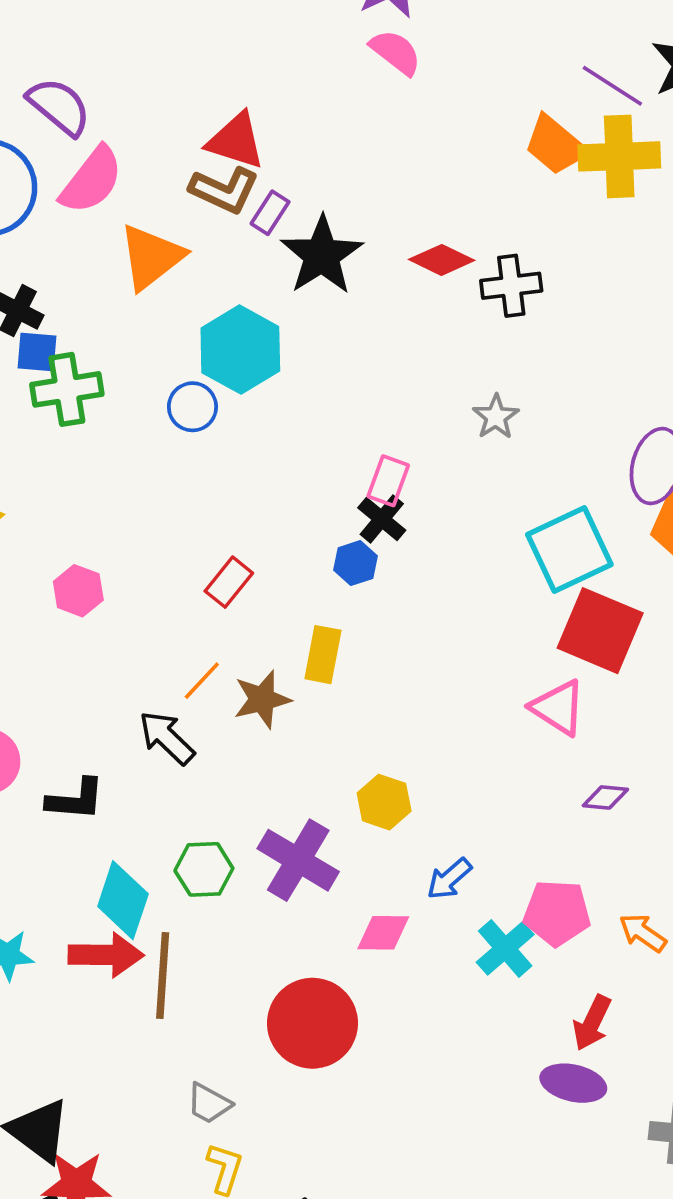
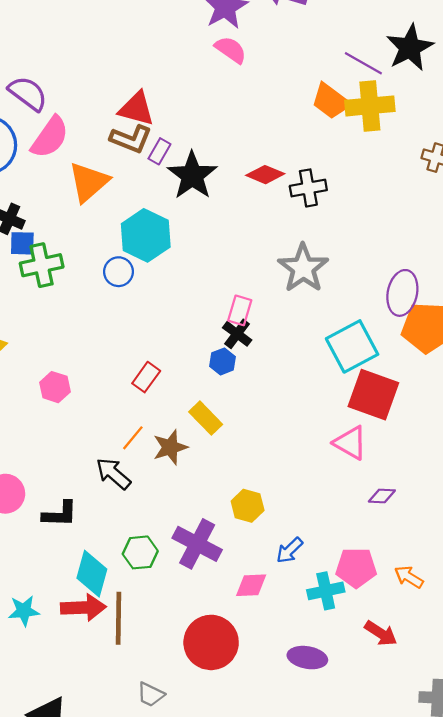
gray star: (496, 417) -> (303, 268), size x1.8
yellow rectangle: (323, 655) -> (206, 418), turned -52
cyan cross: (505, 948) -> (326, 591), turned 32
red arrow: (592, 1023) -> (381, 633), turned -80
purple ellipse: (573, 1083) -> (307, 658), moved

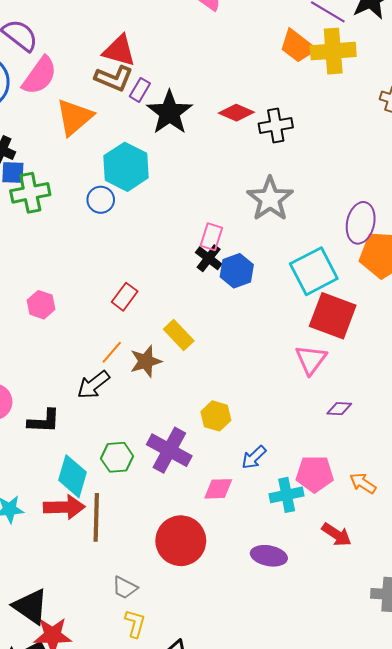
blue hexagon: (223, 361) -> (237, 271), moved, size x1.4
pink triangle: (350, 443) -> (311, 360), turned 36
black arrow: (113, 474) -> (93, 385), turned -80

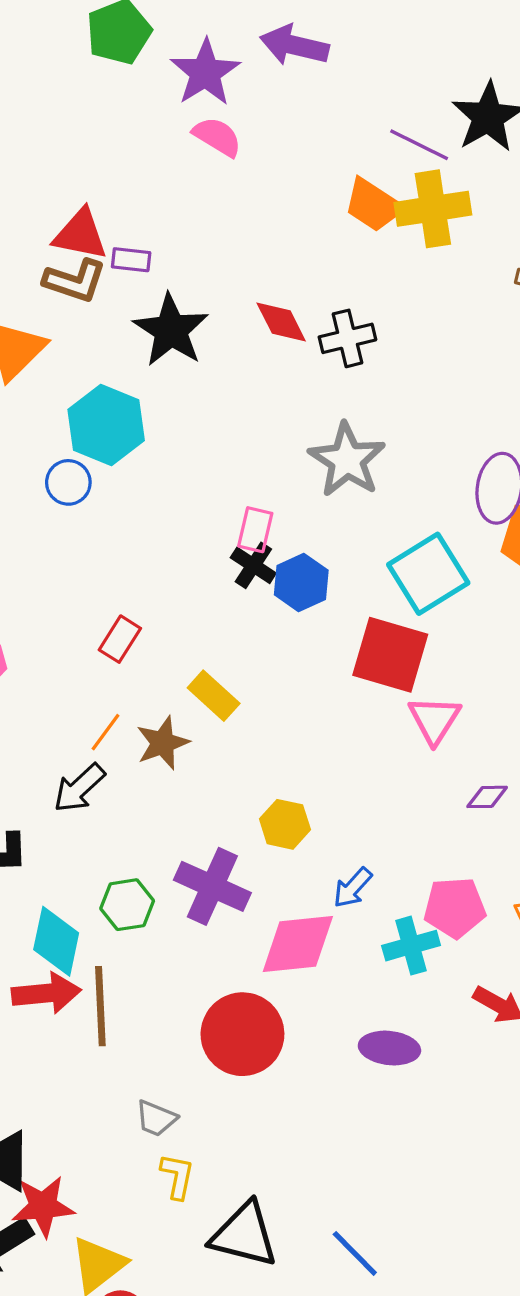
purple rectangle: (140, 90) -> (131, 260), moved, turned 70
red diamond: (236, 113) -> (281, 322), turned 44
red square: (333, 316) -> (390, 655), moved
pink diamond: (218, 489) -> (298, 944), size x1.6

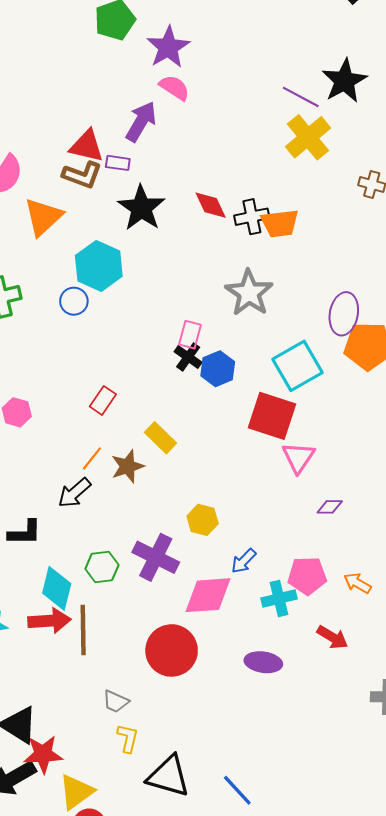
purple arrow: (294, 45) -> (141, 122), moved, turned 105
orange trapezoid: (373, 205) -> (280, 223), moved, turned -42
yellow cross: (433, 209) -> (308, 137), turned -33

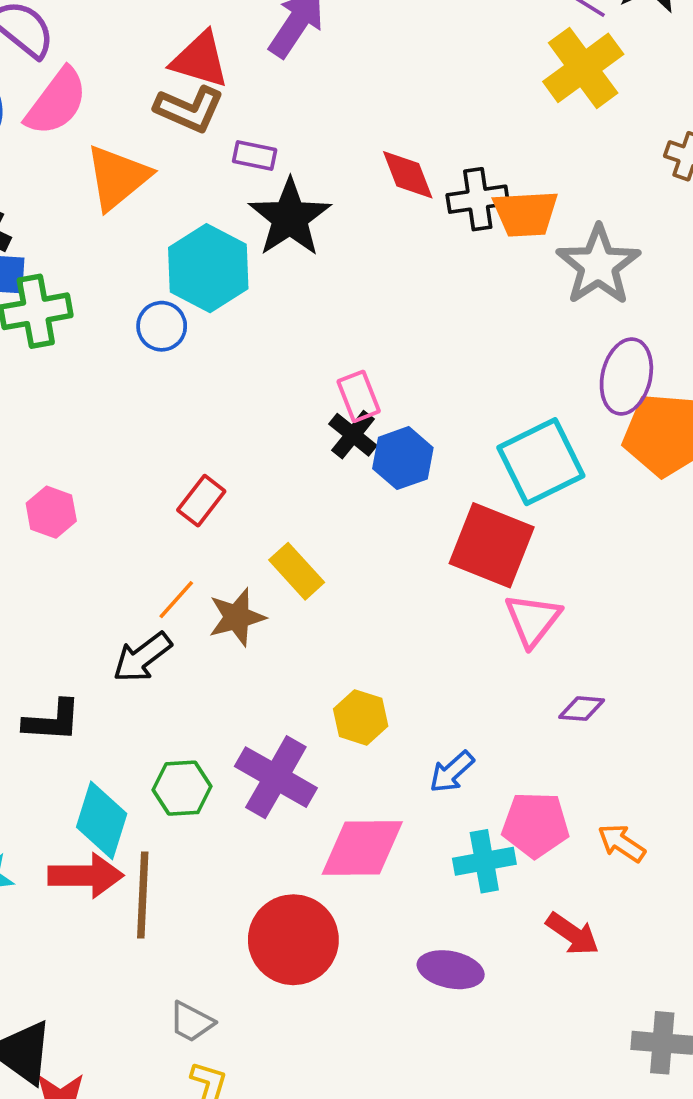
purple rectangle: (118, 163) -> (255, 156), moved
black star: (141, 208) -> (290, 218), moved
gray star: (249, 293) -> (598, 265), moved
pink rectangle: (190, 335) -> (359, 396), turned -40
blue arrow: (244, 561) -> (452, 772), moved

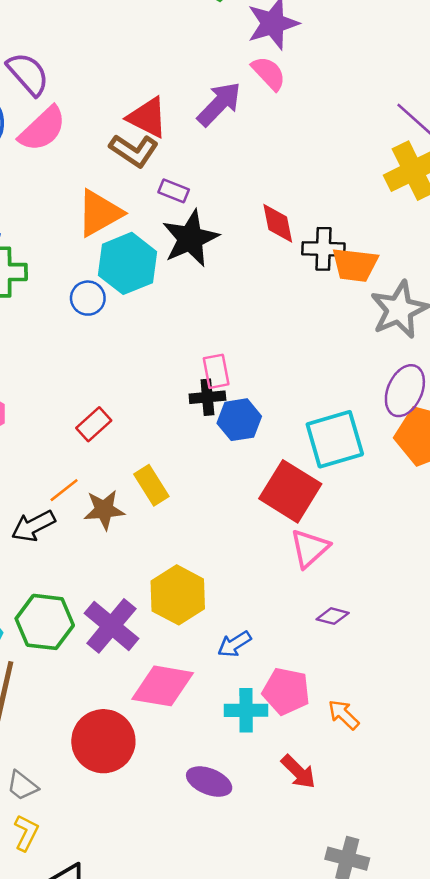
orange triangle: (118, 177) -> (99, 213), moved
black cross: (353, 435) -> (207, 397), turned 36
yellow hexagon: (361, 717) -> (178, 595), size x1.5
green hexagon: (182, 788) -> (45, 622), size x1.4

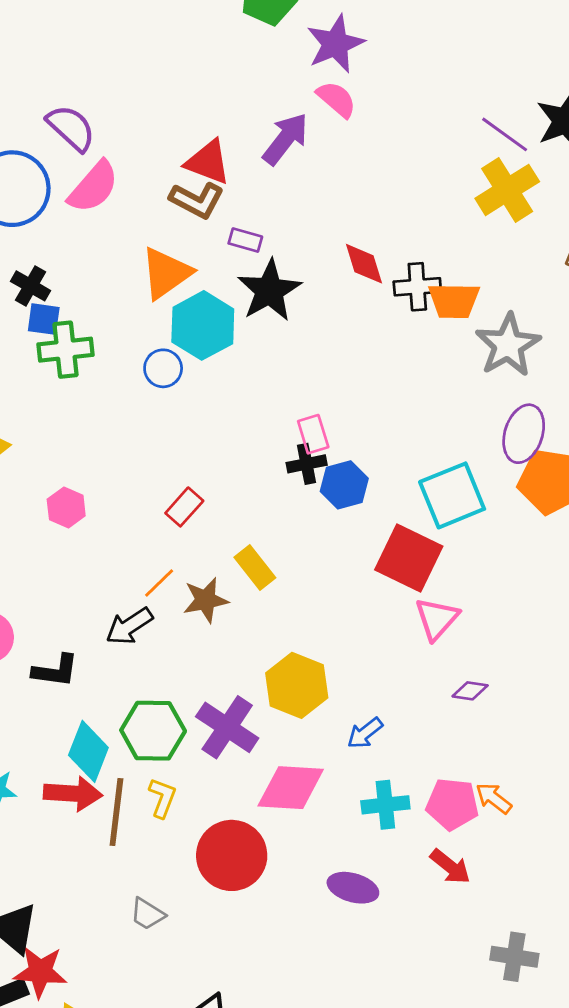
pink pentagon: (286, 691) -> (452, 804), moved
yellow L-shape: (26, 833) -> (162, 798), moved

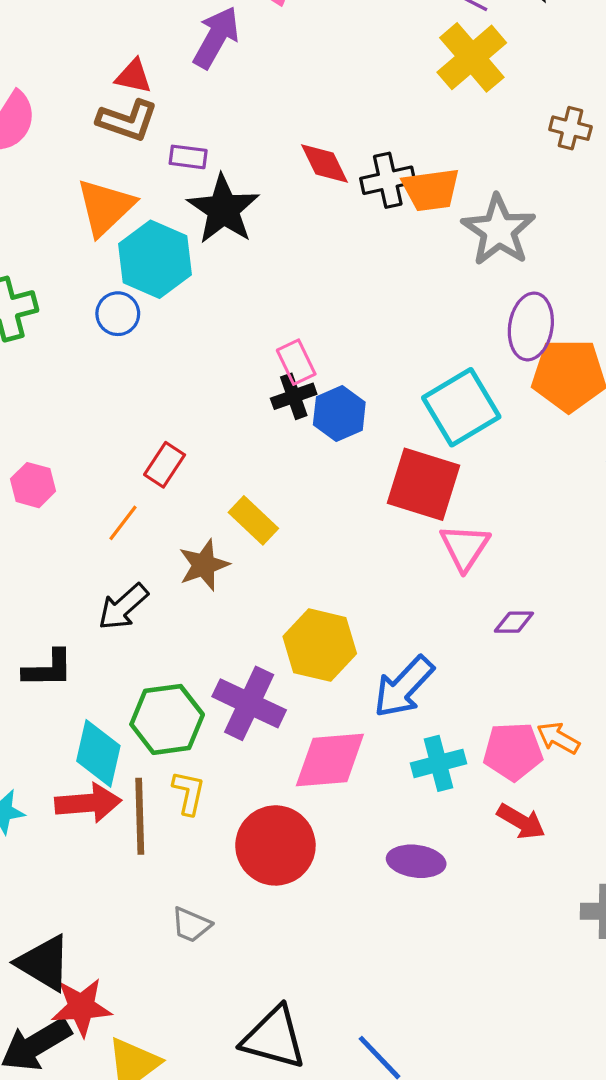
red triangle: (208, 162) -> (133, 76), size x0.7
orange line: (159, 583) -> (123, 523), moved
blue arrow: (365, 733) -> (404, 687), size x1.6

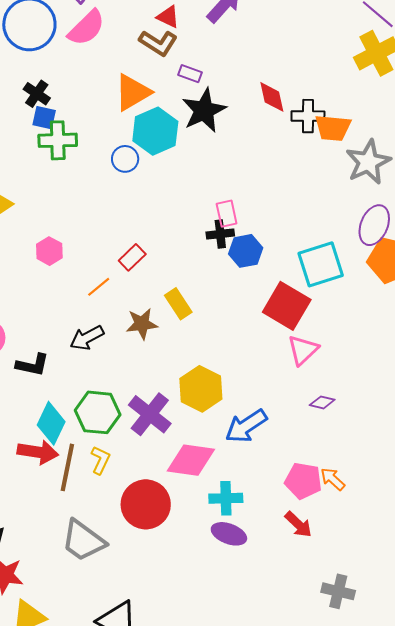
cyan cross: (439, 763) -> (226, 498), moved
gray trapezoid: (191, 925) -> (83, 541), size x1.8

